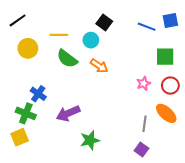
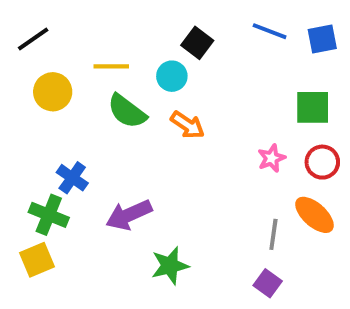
blue line: (147, 27) -> (270, 31), moved

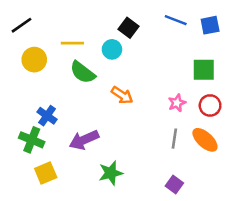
orange arrow: (188, 125) -> (122, 95), moved
gray line: (273, 234) -> (174, 139), moved
yellow square: (37, 260) -> (46, 173), moved

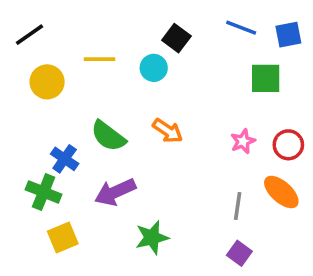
green square: (204, 70) -> (266, 78), moved
green semicircle: (83, 72) -> (108, 136), moved
gray line: (174, 139) -> (238, 206), moved

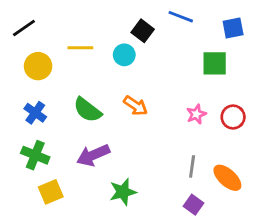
blue line: (241, 28) -> (181, 17), moved
blue cross: (65, 159) -> (35, 113), moved
orange ellipse: (281, 192) -> (227, 178), moved

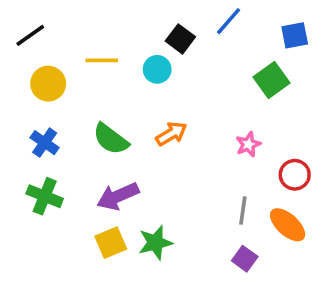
blue line: (181, 17) -> (229, 21), turned -70
green square: (215, 63) -> (271, 80), turned -36
orange arrow: (136, 106) -> (171, 134), turned -65
red circle: (233, 117) -> (295, 175), moved
yellow square: (51, 192) -> (111, 243), moved

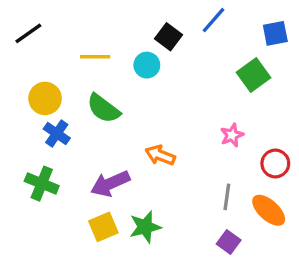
yellow circle: (48, 84) -> (45, 98), moved
orange arrow: (171, 134) -> (160, 155), moved, turned -128
green semicircle: (111, 139) -> (103, 108), moved
blue cross: (45, 143) -> (57, 133), moved

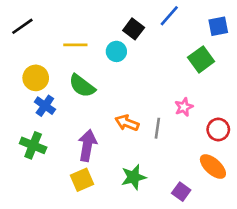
purple arrow: (110, 184) -> (87, 145), turned 124
gray line: (227, 197) -> (157, 128), moved
green star: (145, 227) -> (134, 177), moved

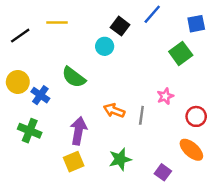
black line: (22, 26) -> (20, 36), moved
yellow line: (75, 45) -> (57, 23), moved
yellow circle: (36, 78) -> (18, 82), moved

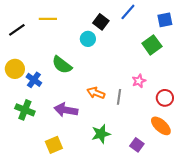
purple arrow: (78, 131) -> (66, 110), turned -90
yellow square: (74, 162) -> (54, 145), moved

